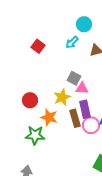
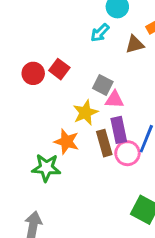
red square: (38, 46) -> (59, 69), moved
red circle: (30, 100) -> (33, 73), moved

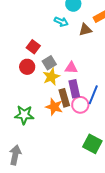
cyan arrow: (100, 33) -> (61, 22), turned -112
red circle: (33, 73) -> (27, 67), moved
gray square: (103, 85) -> (49, 63), moved, turned 32
orange star: (67, 142) -> (54, 107), moved

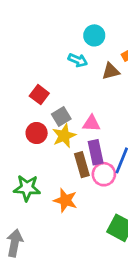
red circle: (27, 67) -> (37, 133), moved
orange star: (54, 107) -> (65, 200), moved

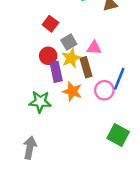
purple rectangle: (96, 152) -> (56, 72), moved
brown rectangle: (82, 165) -> (86, 67), moved
orange star: (65, 200) -> (72, 91), moved

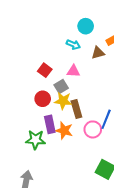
pink triangle: (94, 48) -> (73, 71), moved
yellow star: (71, 58) -> (63, 101), turned 30
purple rectangle: (56, 72) -> (50, 124), moved

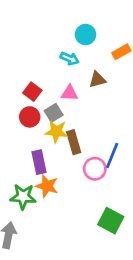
brown triangle: (98, 53) -> (97, 80), moved
red circle: (43, 99) -> (30, 117), moved
orange star: (64, 130) -> (47, 186), moved
green star: (36, 140) -> (23, 197), moved

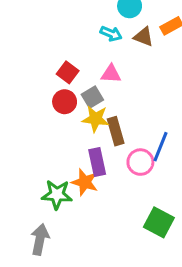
brown triangle: (97, 80) -> (143, 37), moved, turned 36
purple rectangle: (39, 162) -> (97, 162), moved

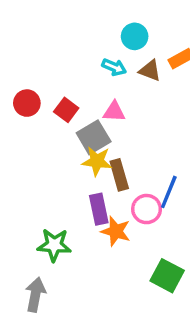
gray square: (92, 97) -> (94, 137), size x1.4
red circle: (65, 102) -> (27, 103), moved
orange star: (85, 182) -> (116, 231), moved

